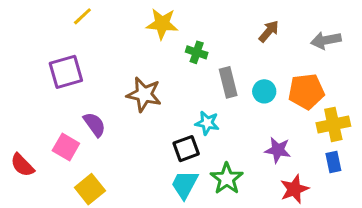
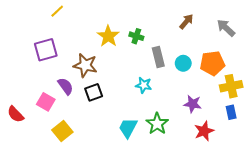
yellow star: (162, 24) -> (108, 36), moved, turned 30
gray arrow: (326, 40) -> (226, 28), turned 54
brown star: (144, 94) -> (85, 65), moved
black square: (186, 149) -> (94, 92), moved

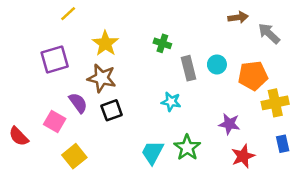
brown arrow: (186, 22) -> (238, 17), moved, turned 42
yellow star: (108, 36) -> (105, 43), moved
cyan circle: (183, 63) -> (217, 64), moved
blue rectangle: (231, 112) -> (283, 144), moved

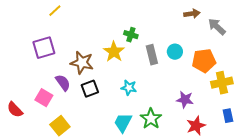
yellow star: (105, 43) -> (114, 52), moved
cyan star: (171, 102) -> (129, 88), moved

